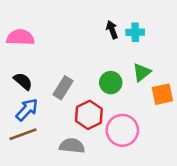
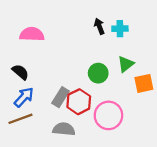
pink semicircle: (20, 37) -> (32, 34), moved
gray rectangle: (63, 88) -> (60, 97), moved

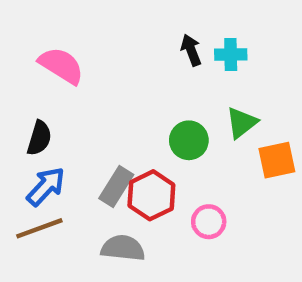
pink semicircle: (32, 34) -> (61, 65), turned 30
black semicircle: (20, 72) -> (39, 138), turned 66
pink circle: (108, 115) -> (209, 222), size x0.6

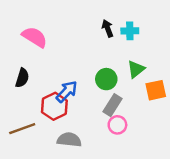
blue arrow: (46, 186) -> (67, 91), moved
gray rectangle: (116, 186) -> (112, 105), moved
red hexagon: (151, 195) -> (54, 106), moved

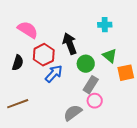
black arrow: (108, 28) -> (70, 44), moved, size x1.5
green triangle: (136, 69) -> (110, 56), turned -42
red hexagon: (54, 106) -> (44, 55), moved
gray semicircle: (69, 140) -> (73, 113), moved, turned -42

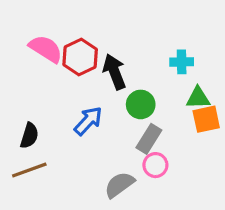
cyan cross: (105, 25) -> (182, 62), moved
red hexagon: (44, 55) -> (80, 57), moved
green triangle: (110, 56) -> (198, 98), moved, turned -42
black semicircle: (18, 63) -> (29, 136), moved

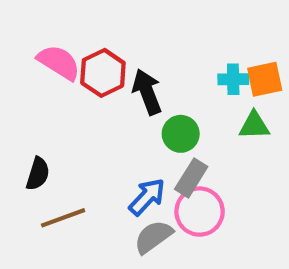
orange square: (206, 119) -> (265, 79), moved
blue arrow: (88, 121) -> (147, 197), moved
pink circle: (155, 165) -> (200, 212), size x1.5
brown line: (29, 170) -> (63, 218), moved

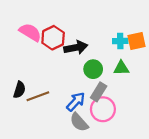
black arrow: (147, 92) -> (76, 47), turned 100
green triangle: (254, 125) -> (121, 68), moved
brown line: (63, 218) -> (38, 96), moved
gray semicircle: (153, 237) -> (79, 122), turned -96

